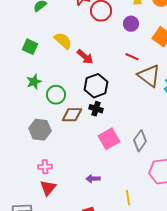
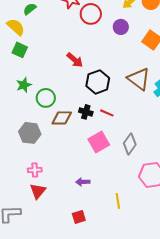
yellow semicircle: (63, 41) -> (16, 27), moved
red line: (132, 57) -> (107, 113), moved
black hexagon: (96, 86) -> (98, 82), moved

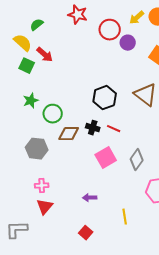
red circle: (91, 14) -> (110, 30), moved
red arrow: (75, 60) -> (45, 55), moved
red square: (79, 217) -> (86, 233), turned -32

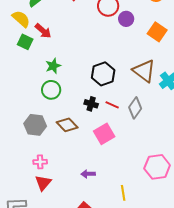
green star: (31, 101) -> (53, 66), moved
brown diamond: (69, 134) -> (67, 125), moved, turned 45
gray diamond: (137, 160) -> (135, 108), moved

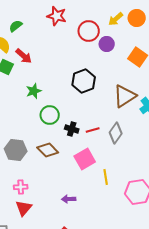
brown triangle: (144, 71) -> (125, 96), turned 50
black hexagon: (103, 74) -> (84, 81), moved
green circle: (51, 90) -> (50, 115), moved
red line: (112, 105) -> (93, 130), turned -40
yellow line: (123, 193) -> (106, 177), moved

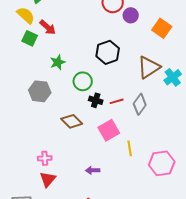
green circle: (50, 115) -> (83, 81), moved
gray hexagon: (16, 150) -> (40, 91), moved

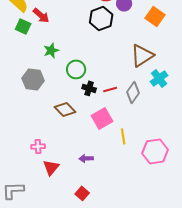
black hexagon: (108, 52) -> (101, 18), moved
cyan cross: (173, 77) -> (159, 78), moved
red triangle: (48, 179) -> (51, 167), moved

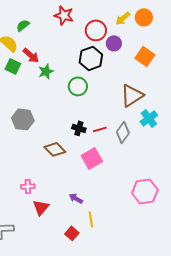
green star: (51, 50) -> (46, 71), moved
green circle: (76, 69) -> (78, 86), moved
yellow line: (123, 136) -> (91, 219), moved
purple arrow: (86, 158) -> (76, 198), turned 32

